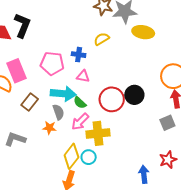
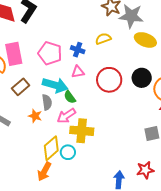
pink triangle: (83, 76) -> (78, 72), turned -32
black circle: (134, 95) -> (142, 78), moved
red circle: (112, 99) -> (109, 80), moved

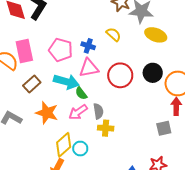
yellow semicircle: (103, 39) -> (114, 34), turned 63
pink triangle: (78, 72) -> (89, 68), size x1.5
gray semicircle: (47, 102) -> (98, 111), moved
orange star: (35, 116) -> (47, 113), size x1.6
yellow cross: (82, 131) -> (106, 128), moved, size x0.7

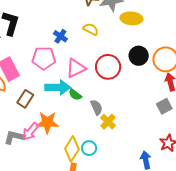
blue cross: (88, 46) -> (60, 36), moved, turned 32
pink arrow: (78, 112) -> (31, 131), moved
yellow cross: (106, 128) -> (108, 122), turned -35

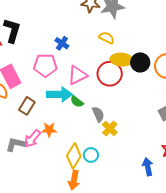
yellow ellipse: (131, 18) -> (121, 60), moved
yellow semicircle: (91, 29) -> (107, 38), moved
orange star: (47, 123) -> (49, 130), size x0.7

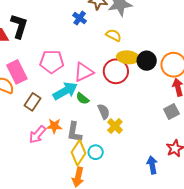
blue cross: (62, 43) -> (80, 18), moved
cyan arrow: (59, 94) -> (65, 91), turned -30
gray L-shape: (16, 144) -> (74, 132), moved, turned -95

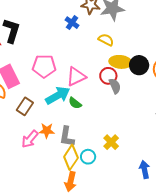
red circle: (116, 71) -> (108, 76), size x0.7
gray semicircle: (104, 112) -> (115, 86), moved
yellow cross: (115, 126) -> (111, 142), moved

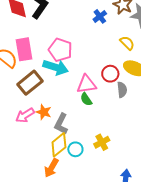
red circle: (108, 76) -> (110, 74), moved
pink triangle: (76, 77) -> (86, 84), moved
cyan arrow: (58, 96) -> (56, 67), moved, turned 30
green semicircle: (75, 103) -> (86, 99), moved
brown rectangle: (25, 106) -> (30, 83), size x1.4

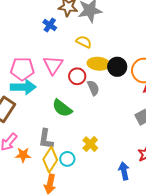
pink triangle: (86, 84) -> (53, 65), moved, turned -30
green semicircle: (86, 99) -> (62, 108), size x1.5
orange star: (44, 112) -> (23, 155), moved

